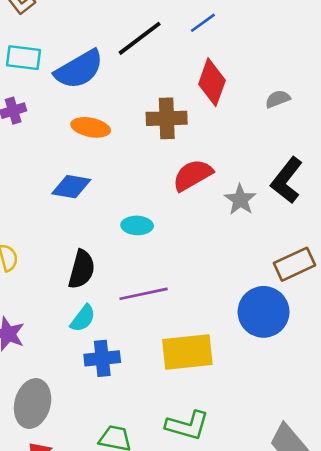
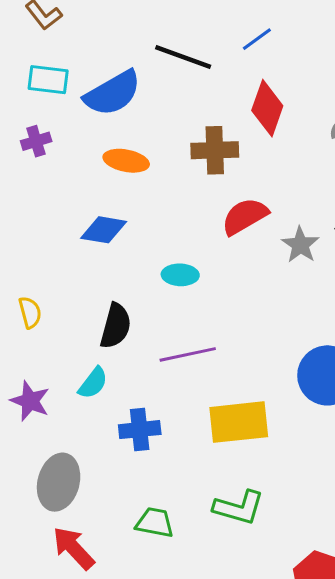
black line: (140, 38) -> (183, 57), turned 57
cyan semicircle: (83, 318) -> (93, 383), moved

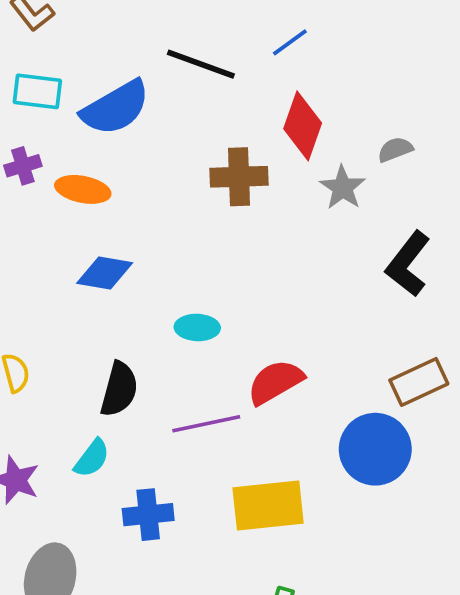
orange ellipse: (126, 161) -> (83, 189), moved
red semicircle: (245, 216) -> (275, 382), moved
gray star: (300, 245) -> (343, 188), moved

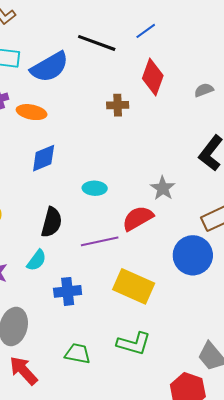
brown cross: (239, 177) -> (118, 105), size x0.7
gray star: (343, 188) -> (163, 188), moved
blue diamond: (105, 273) -> (44, 158), turned -32
yellow rectangle: (268, 505) -> (134, 286), turned 30

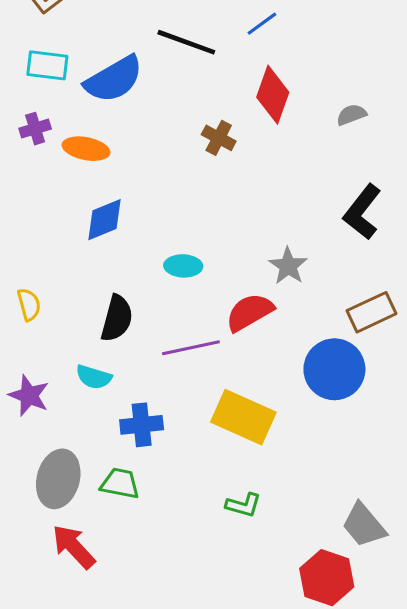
brown cross: (118, 105) -> (219, 138), turned 30
cyan semicircle: (37, 260) -> (94, 377), turned 70
green L-shape: (134, 344) -> (243, 505), size x0.7
green trapezoid: (78, 354) -> (120, 483), moved

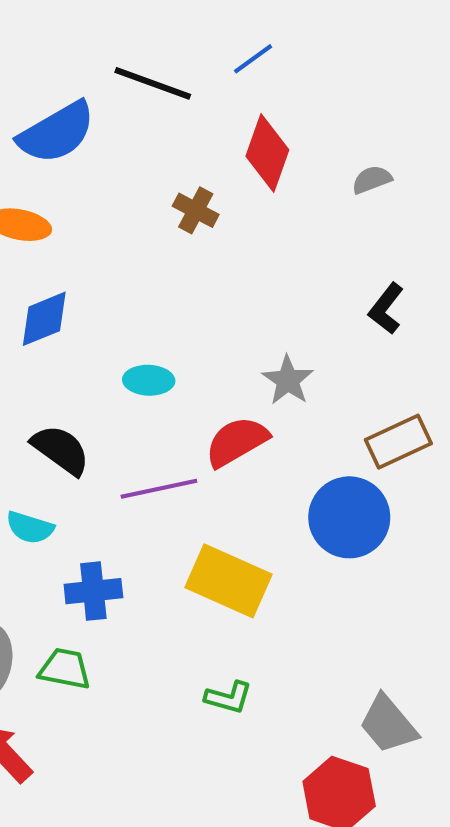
black L-shape: (362, 212) -> (386, 309), size x0.7
black semicircle: (117, 318) -> (61, 450), turned -69

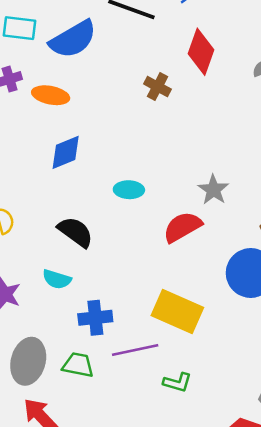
purple line: (159, 489) -> (135, 350), moved

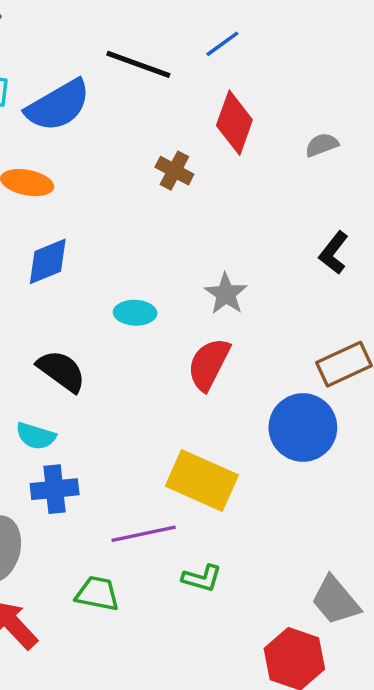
gray star: (213, 190) -> (226, 294), moved
red semicircle: (182, 227) -> (209, 364), turned -33
blue cross: (95, 318) -> (55, 489), moved
green trapezoid: (78, 365) -> (97, 594), moved

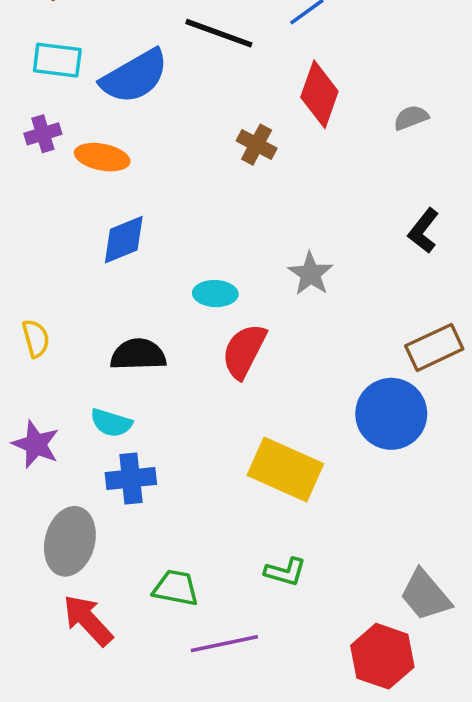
red semicircle: (209, 364) -> (244, 351), moved
black semicircle: (61, 371) -> (138, 355), turned -38
purple line: (144, 534) -> (224, 644), moved

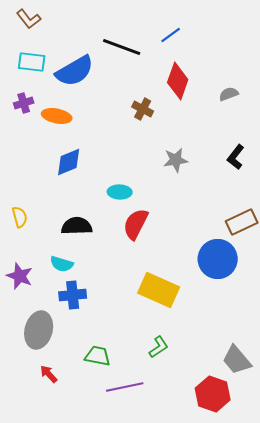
gray star: (310, 274) -> (176, 160), moved, turned 30
green L-shape: (285, 572) -> (159, 347), turned -50
red arrow: (88, 620) -> (49, 374), size x0.6

